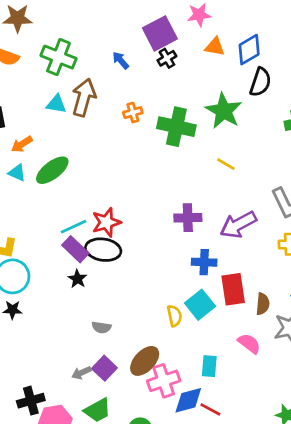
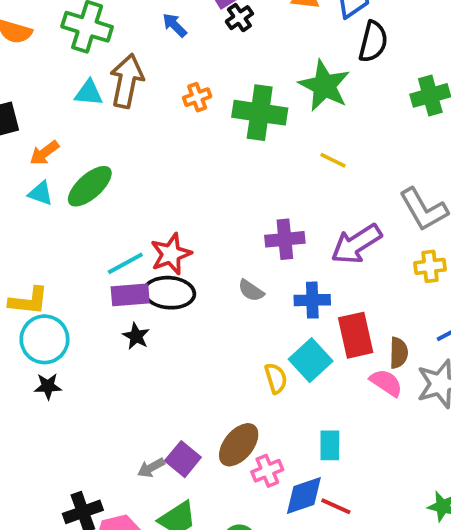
purple rectangle: (75, 249) -> (130, 295), turned -44
gray semicircle: (101, 327) -> (251, 291), moved, turned 30
pink semicircle: (249, 343) -> (386, 383), moved
pink cross: (164, 381) -> (267, 471), size x0.7

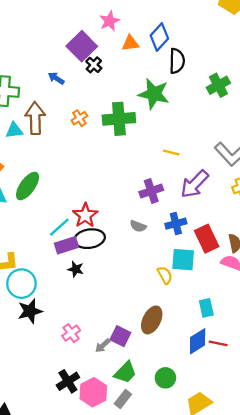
yellow line: (333, 160) -> (171, 152), moved
cyan square: (311, 360) -> (183, 260), turned -30
black star: (48, 386) -> (30, 311), size x1.5
pink cross: (267, 471) -> (71, 333), moved

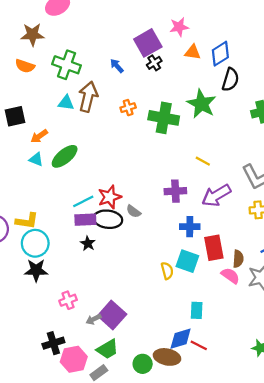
gray semicircle: (138, 226) -> (134, 211), moved
brown ellipse: (152, 320) -> (167, 357), moved, turned 60
purple square: (120, 336) -> (112, 315), size x1.4

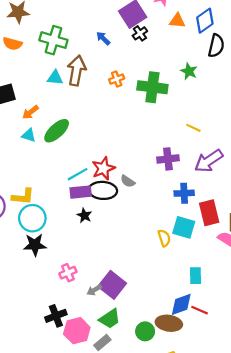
green star: (201, 104) -> (189, 71), size x0.6

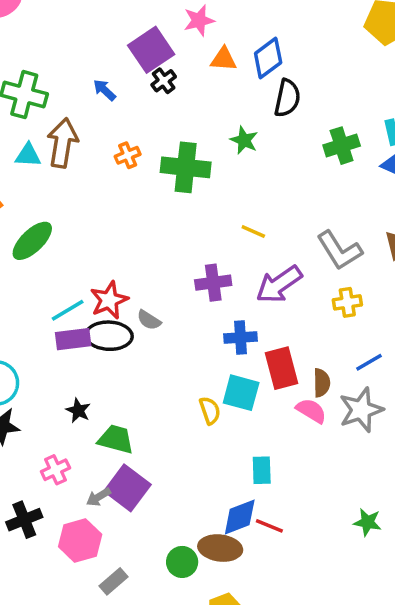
black star: (84, 215) -> (78, 411), moved
black cross: (56, 316) -> (24, 520), moved
green trapezoid: (110, 319) -> (116, 439), moved, turned -130
pink hexagon: (77, 331) -> (80, 540), moved

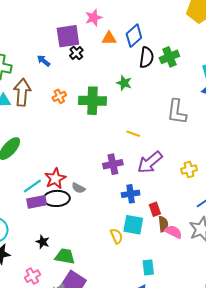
purple square: (151, 50) -> (68, 36), turned 30
green cross: (342, 146) -> (169, 57), moved
gray L-shape: (339, 250) -> (177, 112), moved, turned 44
red rectangle: (282, 368) -> (155, 209), size x0.6
brown semicircle: (322, 383) -> (163, 224), moved

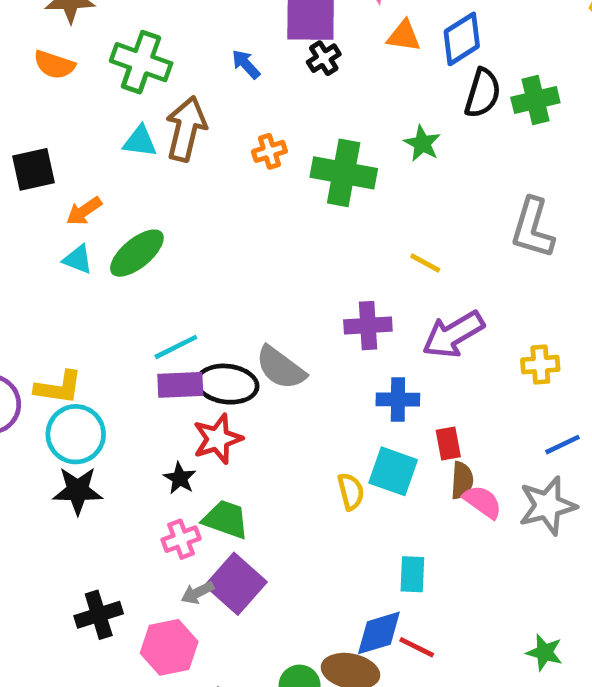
red star: (55, 179) -> (218, 439), moved
gray semicircle: (78, 188) -> (281, 368), size x1.6
pink cross: (32, 276) -> (181, 539), moved

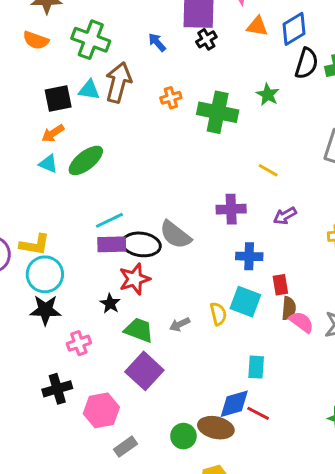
black square: (34, 169) -> (58, 98), moved
purple arrow: (453, 334) -> (285, 216), size x0.6
pink cross: (181, 539) -> (79, 343), moved
gray arrow: (197, 593) -> (180, 324), moved

